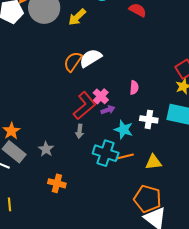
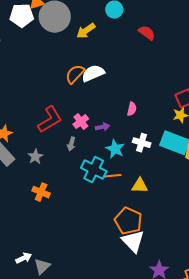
pink cross: (101, 96) -> (81, 122), moved
red L-shape: (84, 106) -> (50, 119), moved

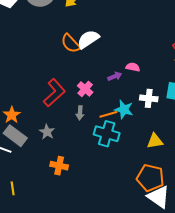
orange semicircle: (75, 74) -> (71, 43), turned -75
pink semicircle: (132, 109) -> (133, 67), turned -80
purple arrow: (102, 127) -> (115, 76), moved
orange line: (112, 176) -> (108, 114), moved

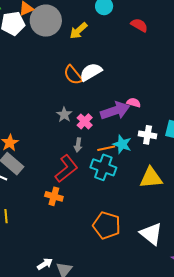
purple arrow: (115, 76) -> (115, 111), size x2.0
red L-shape: (54, 93) -> (66, 169), moved
gray star: (47, 132) -> (64, 115), moved
yellow triangle: (155, 141) -> (151, 178), size x1.4
orange pentagon: (150, 178) -> (107, 225), moved

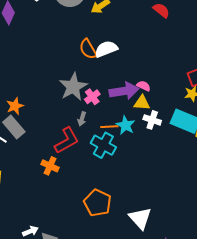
gray star: (64, 115) -> (73, 87), size x1.8
yellow triangle: (151, 178) -> (142, 103), moved, size x0.7

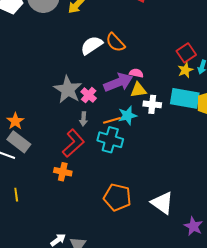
orange semicircle: (88, 49) -> (115, 42), moved
cyan star: (126, 125) -> (127, 115), turned -30

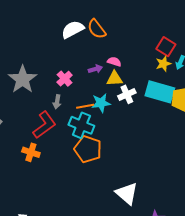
red square: (186, 53) -> (166, 47), turned -30
purple arrow: (118, 82) -> (95, 69), size x0.5
gray star: (68, 90) -> (23, 79), moved
white cross: (152, 104) -> (127, 94), turned -36
orange pentagon: (117, 197) -> (88, 149), moved

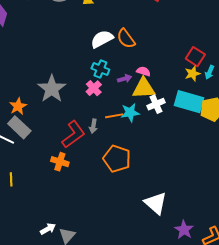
yellow triangle: (115, 79) -> (144, 88), size x1.4
gray arrow: (57, 102) -> (93, 126), moved
cyan cross: (81, 125) -> (100, 69), moved, size x0.7

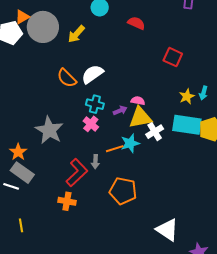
orange semicircle: (126, 39) -> (67, 78), moved
red square: (195, 57) -> (173, 57), moved

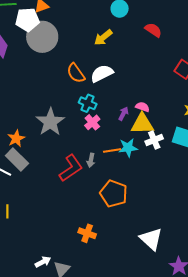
gray circle: (43, 27) -> (42, 37), moved
yellow arrow: (76, 34) -> (103, 37), moved
cyan cross: (95, 104) -> (88, 103), moved
purple arrow: (120, 110) -> (123, 114), turned -48
orange cross: (67, 201) -> (87, 233), moved

